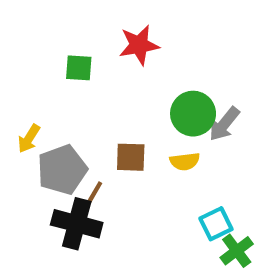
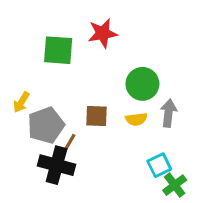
green square: (79, 68) -> (58, 50), size x1.5
gray arrow: (224, 124) -> (169, 113), moved, turned 148

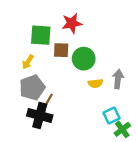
green circle: (142, 84) -> (84, 59), moved
yellow arrow: (21, 102) -> (28, 62), moved
brown square: (96, 116) -> (61, 50), moved

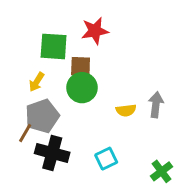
green circle: (84, 59) -> (82, 88), moved
brown line: (48, 100) -> (25, 133), moved
cyan square: (112, 116) -> (106, 159), moved

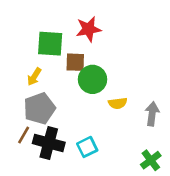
green circle: (82, 88) -> (92, 79), moved
gray arrow: (156, 105) -> (152, 114), moved
brown line: (25, 133) -> (24, 135), moved
cyan square: (106, 159) -> (87, 147), moved

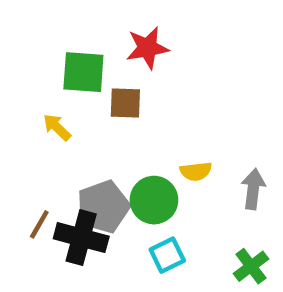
yellow arrow: (34, 77) -> (57, 127), turned 102
green circle: (92, 79) -> (154, 200), moved
gray pentagon: (40, 109) -> (103, 207), moved
cyan square: (87, 147) -> (167, 255), moved

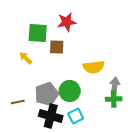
yellow semicircle: (196, 171) -> (94, 67), moved, size x1.5
brown line: (39, 224) -> (18, 102), turned 48
black cross: (81, 238) -> (51, 116), moved
green cross: (251, 266) -> (114, 99), moved, turned 35

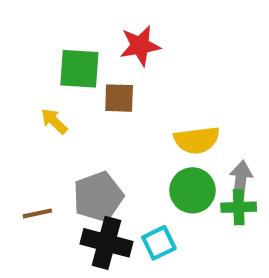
green circle: (70, 91) -> (192, 190), moved

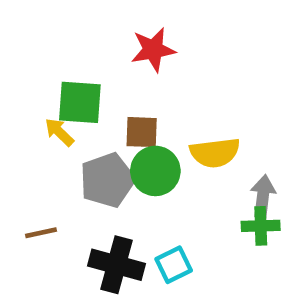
green square: (79, 69) -> (80, 102), moved
brown square: (119, 98) -> (142, 132), moved
green circle: (192, 190) -> (155, 171), moved
gray pentagon: (98, 197) -> (107, 180), moved

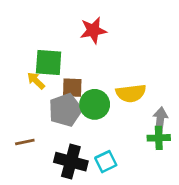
brown square: (142, 132) -> (72, 88), moved

